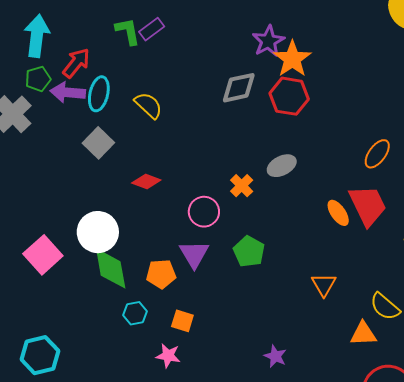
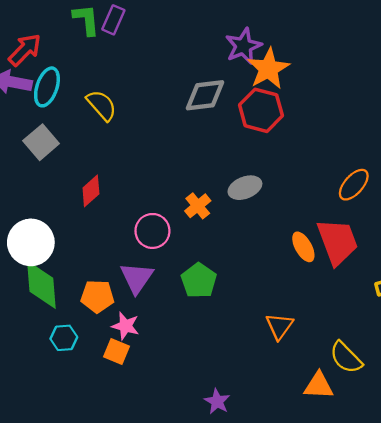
purple rectangle: (152, 29) -> (113, 20), turned -35
red diamond: (146, 182) -> (91, 191), turned -68
pink star: (168, 356) -> (126, 326), moved

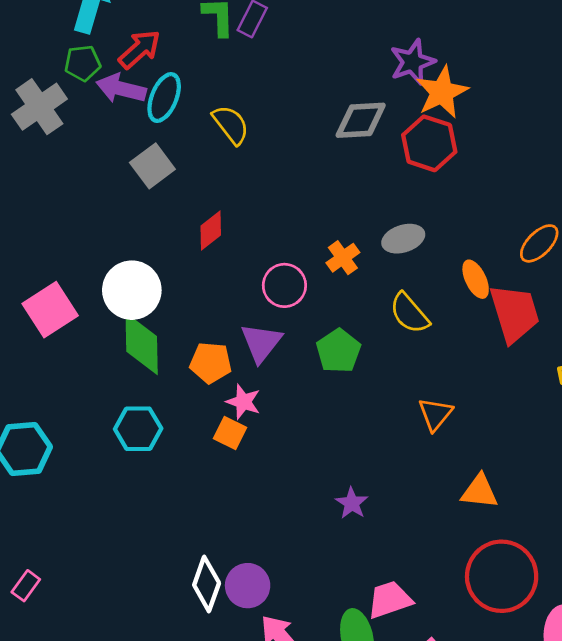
orange ellipse: (303, 247) -> (476, 279), moved
cyan hexagon: (64, 338) -> (138, 429), moved, size x1.4
yellow semicircle: (346, 357) -> (409, 313), moved

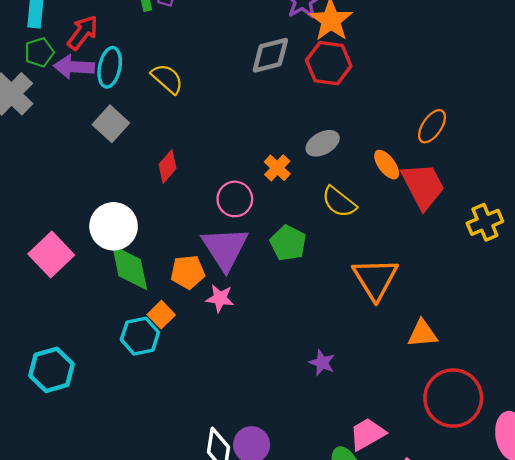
purple triangle: (261, 343) -> (225, 248), size x1.4
orange triangle: (435, 414) -> (375, 279), size x1.6
orange square: (230, 433) -> (161, 315), moved, turned 30

